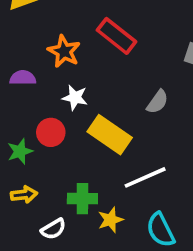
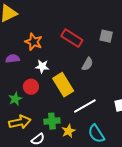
red rectangle: (116, 36) -> (72, 38), moved
yellow rectangle: (110, 135) -> (63, 85), turned 30
yellow arrow: (24, 195) -> (20, 122), size x1.5

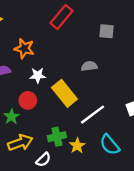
red rectangle: (72, 38) -> (62, 17), moved, turned -75
gray semicircle: (87, 64) -> (89, 66), turned -120

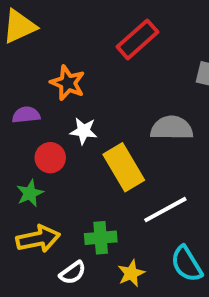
gray semicircle: (89, 66) -> (172, 128), size x1.5
red circle: (28, 100) -> (50, 158), moved
yellow star: (77, 146) -> (131, 273), moved

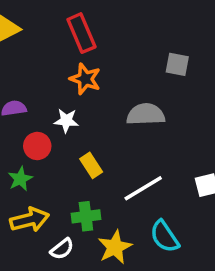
red rectangle: (137, 39) -> (81, 33), moved, turned -69
orange star: (68, 83) -> (85, 79), moved
yellow rectangle: (124, 167) -> (91, 165), moved, size x0.6
yellow star: (131, 273) -> (115, 247), size x1.4

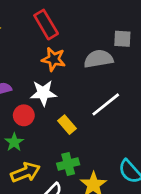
gray semicircle: (146, 114) -> (98, 59), moved
white star: (66, 121) -> (43, 93), size x1.4
white line: (143, 188) -> (106, 104), moved

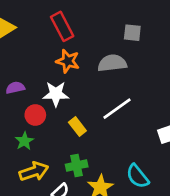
gray square: (122, 39) -> (132, 33), moved

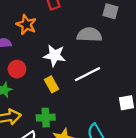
orange star: (68, 61) -> (26, 25), moved
white star: (56, 94) -> (55, 56), moved

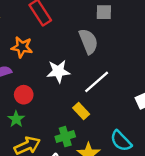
gray semicircle: (89, 35) -> (88, 41), turned 80
yellow rectangle: (52, 84) -> (81, 111), moved

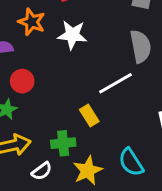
gray semicircle: (88, 41) -> (141, 46), moved
white star: (58, 71) -> (72, 35), moved

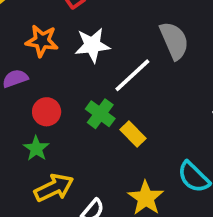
white line: (116, 83) -> (132, 75), moved
green cross: (63, 143) -> (100, 114), moved, turned -35

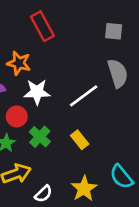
white star: (92, 45) -> (37, 92), moved
green cross: (100, 114) -> (40, 137), moved

